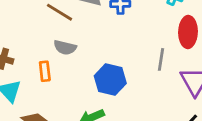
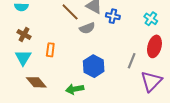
gray semicircle: (65, 47) -> (87, 28), moved, turned -49

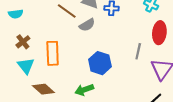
brown cross: (24, 34) -> (23, 42), turned 32
orange rectangle: (50, 50) -> (53, 53), size x1.6

